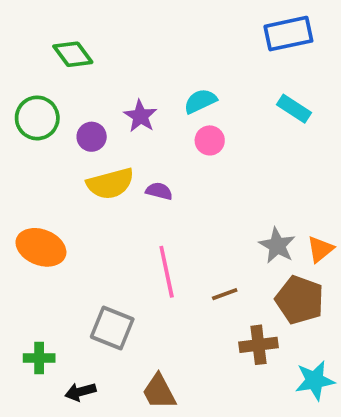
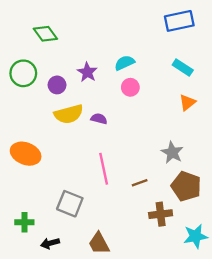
orange triangle: (320, 249) -> (187, 102), moved

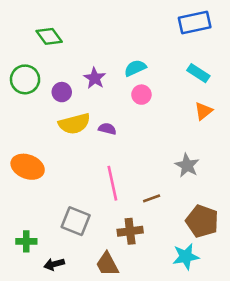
brown pentagon: (186, 186) -> (202, 221), moved
brown cross: (161, 214) -> (130, 231), moved
cyan star: (196, 236) -> (186, 257), moved

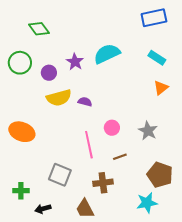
cyan semicircle: (135, 68) -> (107, 54), size x1.5
pink circle: (141, 95) -> (112, 128), moved

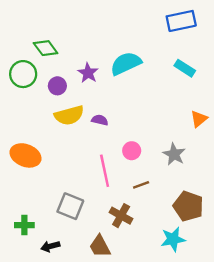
green diamond: (39, 29) -> (46, 48), moved
orange triangle: (161, 88) -> (199, 119), moved
brown cross: (103, 183) -> (121, 216), turned 36

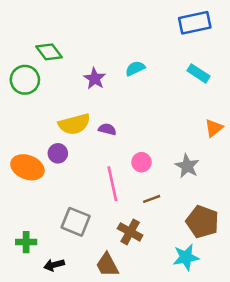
cyan semicircle: (126, 63) -> (135, 68), size x0.6
purple circle: (57, 86) -> (58, 153), moved

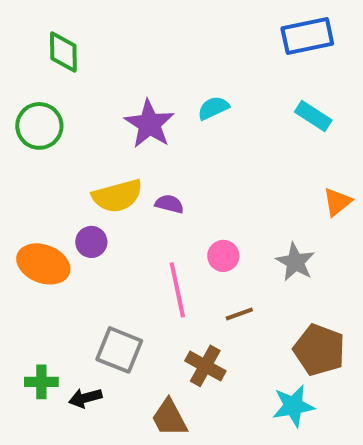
green diamond: (49, 52) -> (63, 52), moved, turned 36
purple star: (95, 79) -> (149, 124), size x1.4
black arrow: (54, 265) -> (85, 398), moved

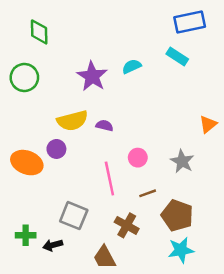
cyan rectangle: (313, 116) -> (177, 57), moved
brown pentagon: (319, 350) -> (177, 216), moved

